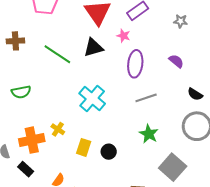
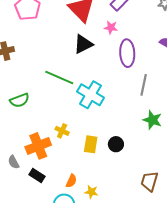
green line: (57, 54) -> (59, 78), moved
gray line: (146, 98) -> (144, 85), turned -50

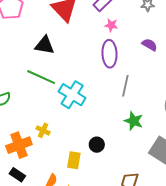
pink star: (111, 27) -> (111, 25), moved
black triangle: (83, 44) -> (44, 45), moved, turned 35
yellow rectangle: (91, 144) -> (74, 160), moved

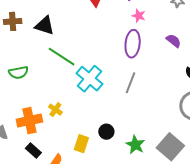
black triangle: (44, 45) -> (45, 26), moved
gray line: (125, 86) -> (130, 83), moved
green star: (134, 121) -> (135, 145), moved
black rectangle: (17, 175) -> (33, 151), moved

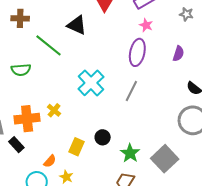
black triangle: (45, 26) -> (77, 25), moved
purple semicircle: (174, 41) -> (178, 54), turned 63
green line: (62, 57) -> (49, 45), moved
black rectangle: (33, 151) -> (16, 145), moved

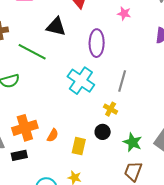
purple ellipse: (137, 52) -> (97, 43), moved
yellow cross: (54, 110) -> (111, 109), moved
black rectangle: (16, 145) -> (19, 155), turned -49
orange semicircle: (50, 161) -> (53, 135), moved

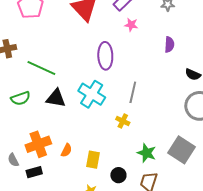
black triangle: (56, 27) -> (56, 98), moved
black circle: (103, 132) -> (118, 175), moved

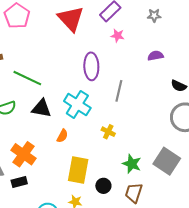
purple semicircle: (169, 45) -> (155, 56), turned -105
gray line: (133, 92) -> (119, 91), moved
orange cross: (38, 144) -> (24, 154), turned -35
orange semicircle: (66, 150) -> (62, 136), moved
yellow rectangle: (93, 160) -> (78, 170), size x1.5

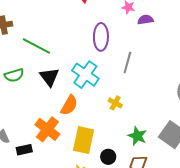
purple semicircle: (155, 56) -> (145, 20), moved
black triangle: (42, 108) -> (49, 77), turned 40
orange semicircle: (62, 136) -> (69, 105), size x1.5
orange cross: (24, 154) -> (47, 129), moved

